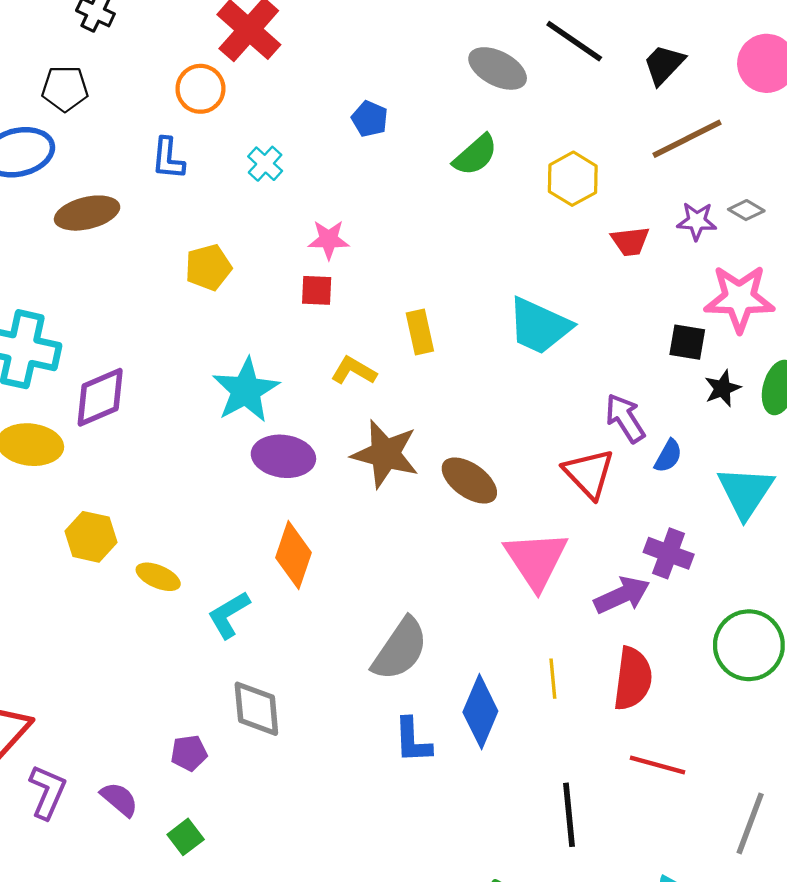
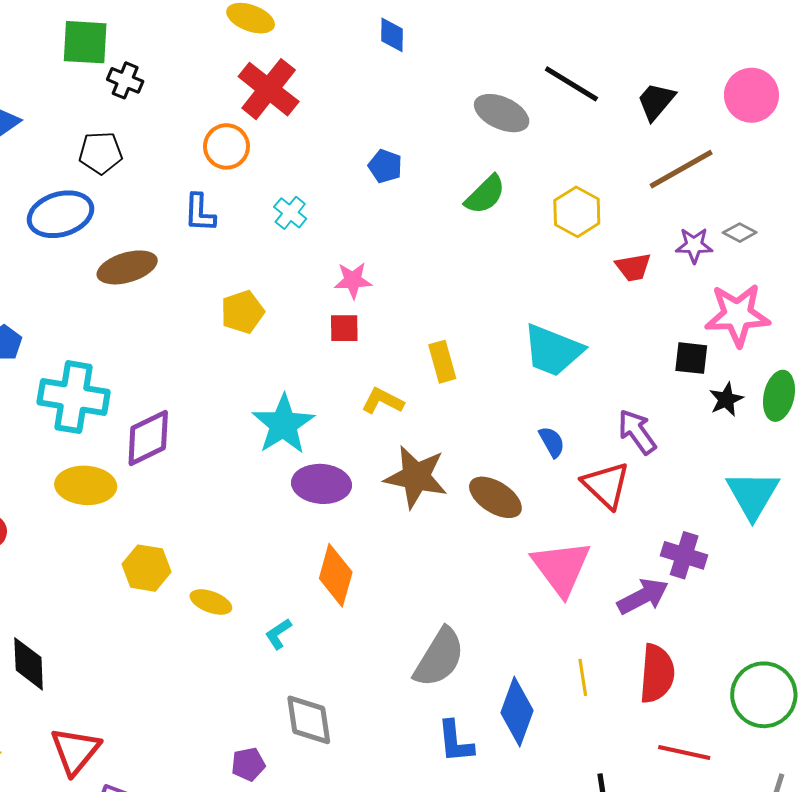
blue semicircle: (668, 456) -> (552, 442), moved, turned -56
cyan L-shape: (229, 615) -> (278, 634), size x0.7
green circle: (749, 645) -> (764, 695), moved

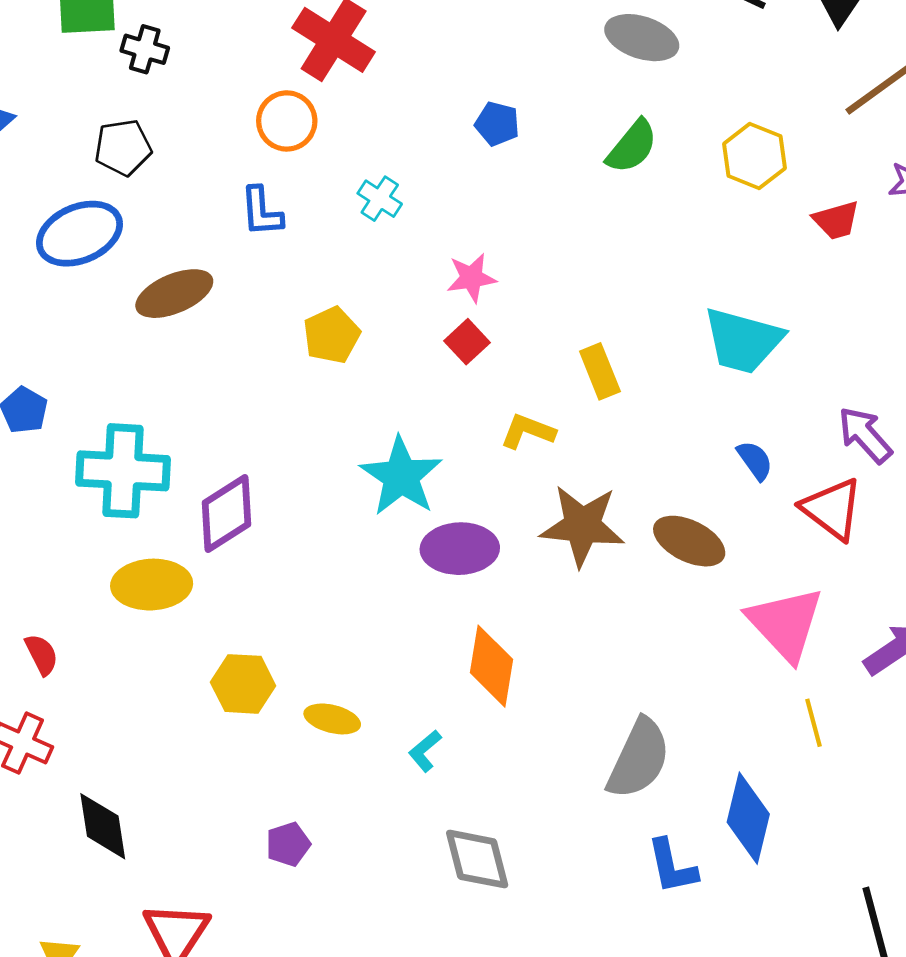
red square: (344, 328) -> (467, 342), turned -36
yellow line: (583, 677) -> (814, 723), moved
purple pentagon: (248, 764) -> (288, 844), moved

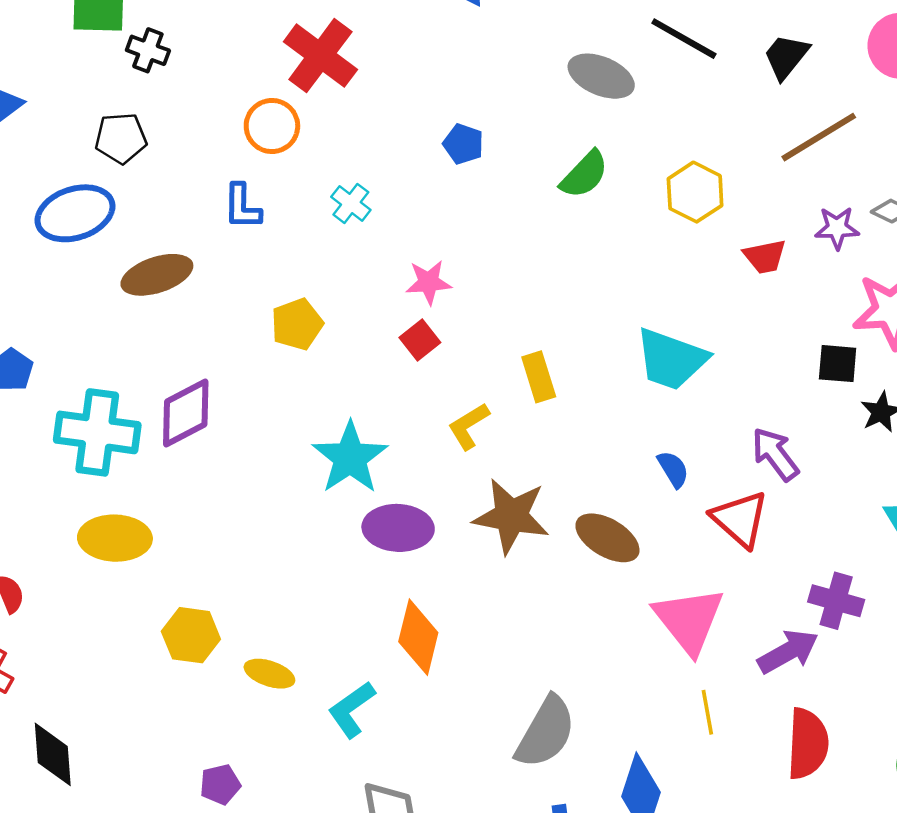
yellow L-shape: (528, 431) -> (469, 426), turned -57
purple diamond: (227, 514) -> (186, 413), moved
cyan L-shape: (425, 751) -> (352, 709), size x1.5

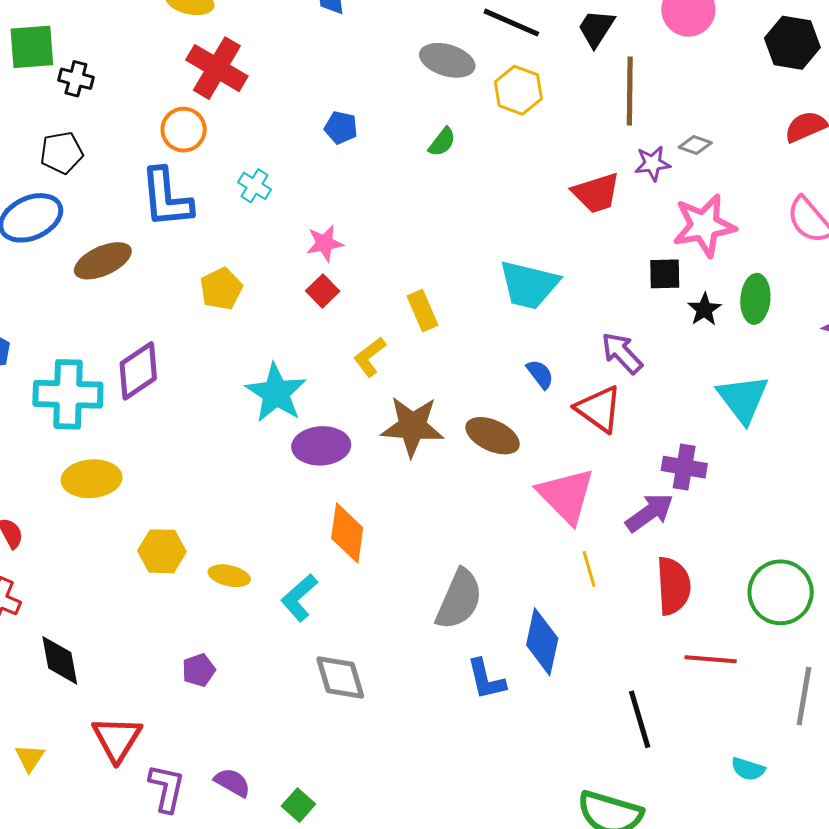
brown line: (819, 137) -> (630, 91), turned -52
green semicircle: (584, 175) -> (442, 142), size x0.7
yellow hexagon: (695, 192) -> (518, 90), moved
blue L-shape: (242, 207) -> (166, 198), size x1.6
red trapezoid: (765, 257) -> (596, 193), size x1.4

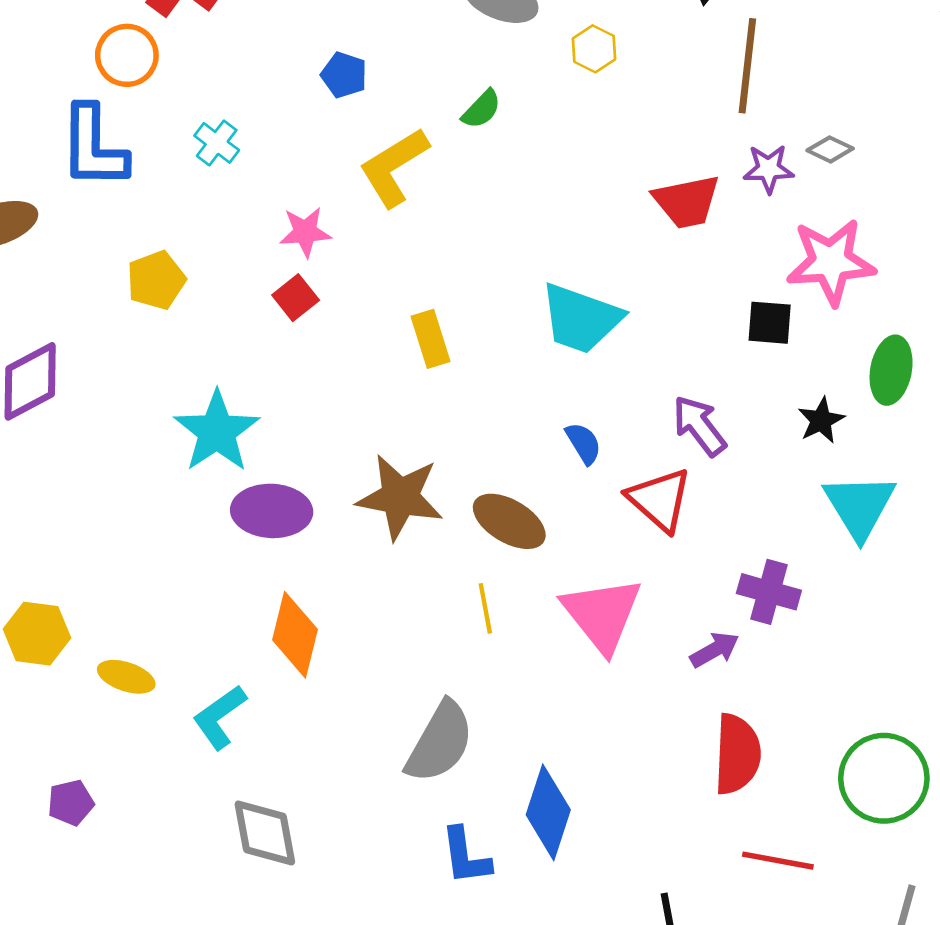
yellow hexagon: (518, 90) -> (594, 49), size x0.7
black star: (704, 309) -> (821, 420), moved
yellow L-shape: (370, 357) -> (394, 167), moved, size x1.5
purple arrow: (649, 513) -> (715, 650), size x0.7
yellow line: (589, 569) -> (485, 608), moved

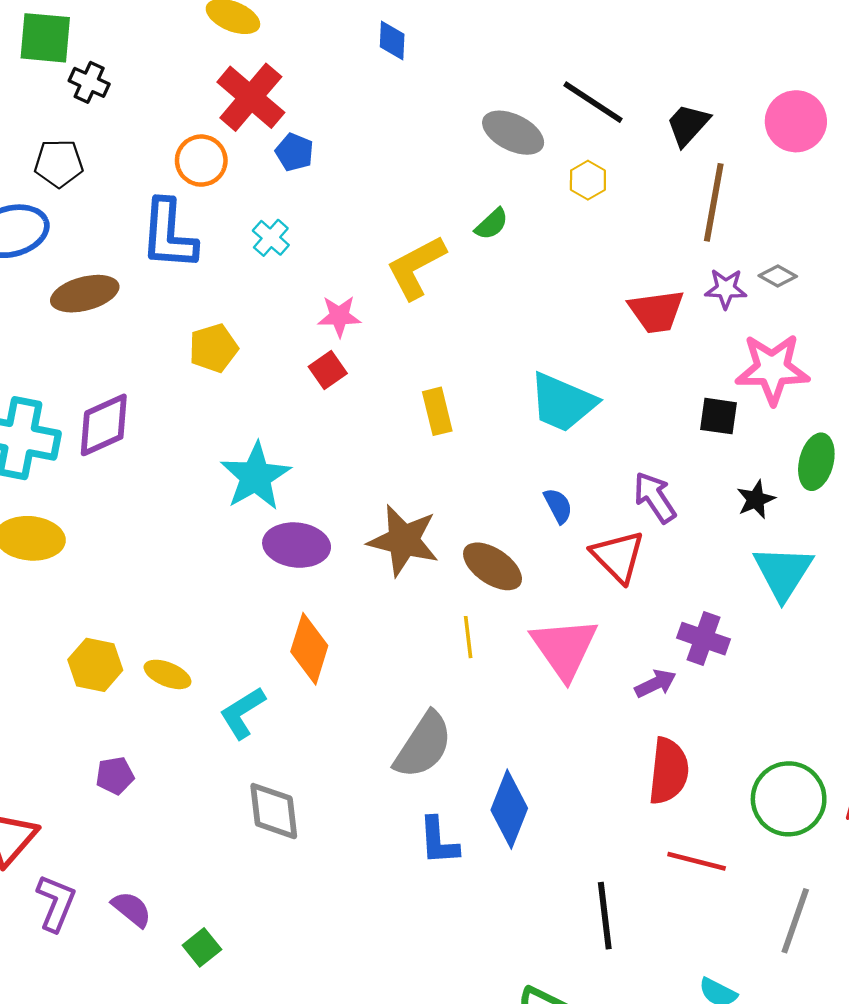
blue pentagon: (344, 75) -> (294, 152), moved
yellow hexagon: (37, 634) -> (95, 665), moved

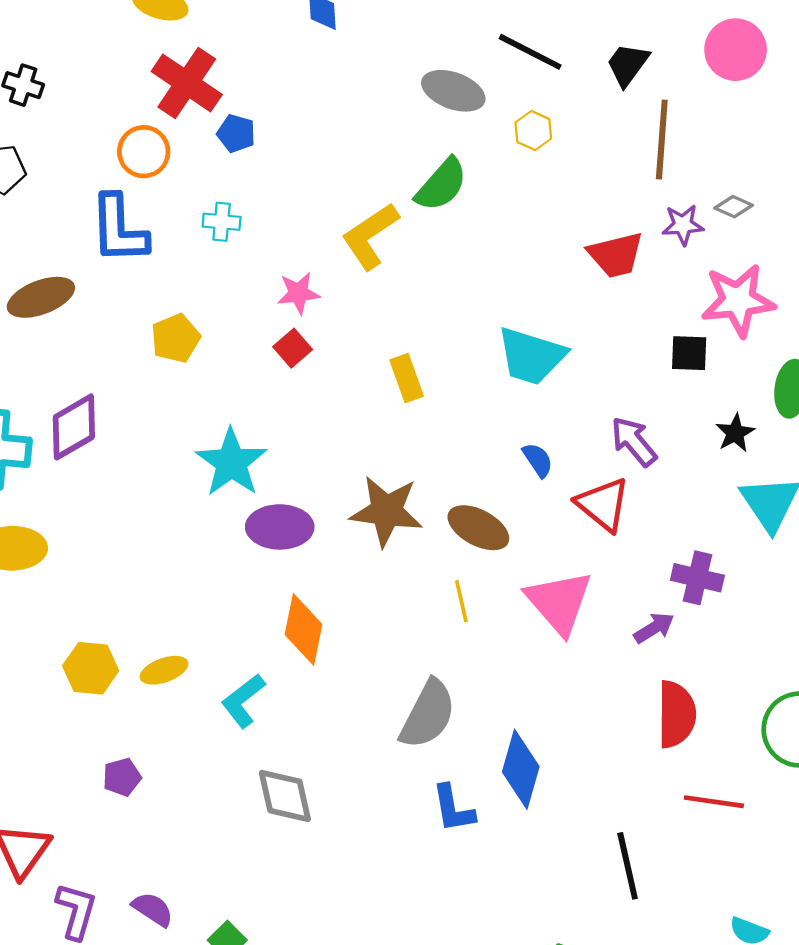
green semicircle: (492, 224) -> (441, 185), size x1.6
cyan cross: (271, 238) -> (222, 222), turned -30
yellow ellipse: (167, 674) -> (164, 670), turned -36

